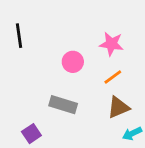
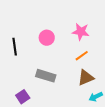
black line: (19, 36) -> (15, 47), moved
pink circle: (73, 62) -> (47, 38), moved

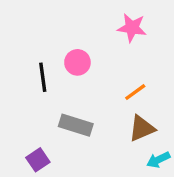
pink star: (81, 32) -> (132, 28), moved
black line: (15, 47) -> (43, 77), moved

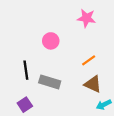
black line: (43, 77) -> (26, 70), moved
brown triangle: (142, 128) -> (93, 84), turned 48

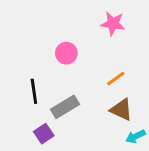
gray rectangle: (50, 82) -> (65, 107), turned -48
purple square: (25, 105) -> (44, 134), moved

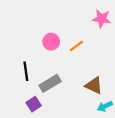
pink star: (113, 24) -> (102, 19), moved
orange line: (116, 79) -> (76, 46), moved

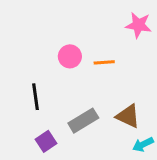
orange line: (76, 46) -> (104, 62), turned 32
gray rectangle: (50, 83) -> (83, 121), moved

